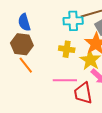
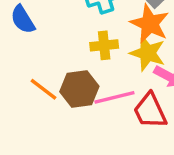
brown hexagon: (22, 44) -> (79, 89), moved

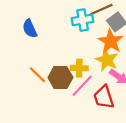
yellow cross: (104, 45) -> (79, 68), moved
pink line: (114, 97) -> (82, 86), turned -40

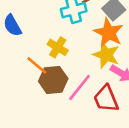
yellow cross: (79, 68) -> (58, 47), moved, turned 35
orange line: (37, 75) -> (37, 65), moved

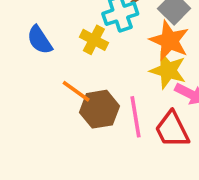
yellow cross: (58, 47) -> (94, 40), moved
pink line: (80, 87) -> (135, 117), turned -44

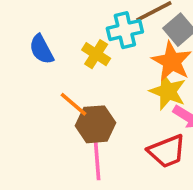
pink line: (135, 117) -> (97, 159), moved
red trapezoid: (172, 130) -> (167, 151), turned -90

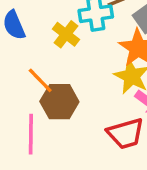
pink line: (97, 159) -> (31, 134), moved

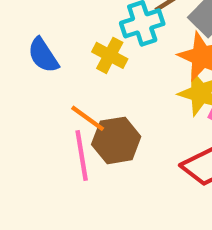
pink line: (31, 134) -> (82, 156), moved

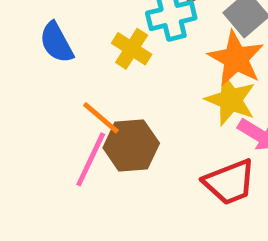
pink line: (82, 156) -> (91, 159), turned 30

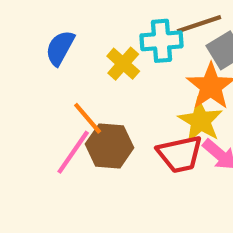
blue semicircle: (56, 42) -> (60, 48), turned 48
red trapezoid: (230, 182) -> (180, 154), moved

